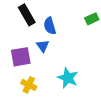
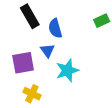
cyan star: (68, 78) -> (67, 70), moved, turned 30

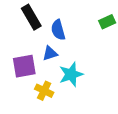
blue triangle: (47, 51) -> (50, 53), turned 48
yellow cross: (32, 94) -> (44, 91), moved

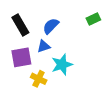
black rectangle: (31, 17) -> (20, 25), moved
blue semicircle: (58, 30) -> (51, 26), turned 60

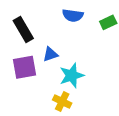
blue semicircle: (51, 26) -> (73, 15), moved, turned -126
yellow cross: (39, 79) -> (62, 101), moved

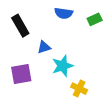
purple square: (24, 67) -> (21, 74), moved
yellow cross: (62, 101) -> (79, 89), moved

